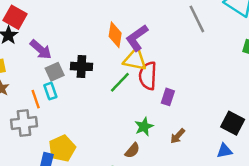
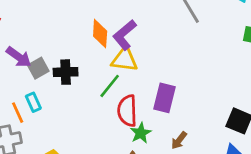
gray square: (55, 72) -> (38, 68), moved
red semicircle: (148, 76) -> (127, 111), moved
purple rectangle: (168, 97) -> (165, 98), size x1.5

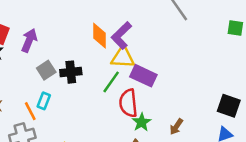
purple arrow: (19, 57) -> (29, 40), moved, turned -100
purple rectangle: (165, 98) -> (143, 76), moved, turned -75
cyan rectangle: (33, 102) -> (44, 101), turned 49

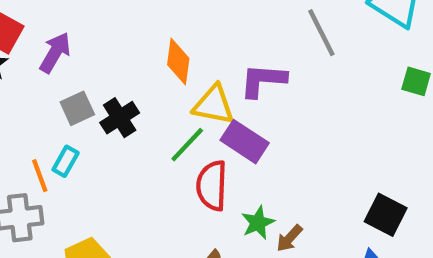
purple L-shape: (121, 35) -> (263, 80), moved, turned 40
black cross: (71, 72) -> (120, 118), turned -35
green star: (142, 122) -> (258, 223), moved

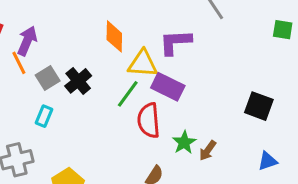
orange line: (40, 176) -> (19, 63), moved
black square: (386, 215) -> (259, 106), moved

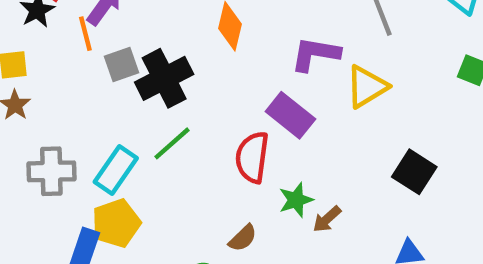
yellow triangle: (143, 64) -> (367, 87), moved, turned -48
black cross: (78, 81) -> (164, 78), size x1.4
green line: (128, 94) -> (172, 143), moved
cyan rectangle: (44, 116) -> (116, 170), moved, size x1.5

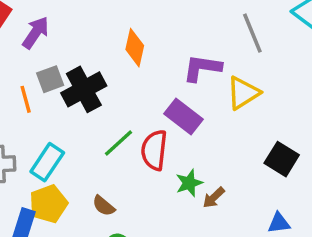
orange line: (85, 34) -> (26, 99), moved
green line: (172, 143) -> (118, 143), moved
brown semicircle: (243, 238) -> (104, 206), moved, turned 85

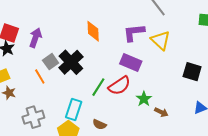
yellow triangle: (243, 93) -> (161, 40), turned -30
red semicircle: (154, 150) -> (119, 86), turned -115
cyan rectangle: (47, 162) -> (74, 109), moved
brown arrow: (214, 198) -> (161, 112), moved, turned -96

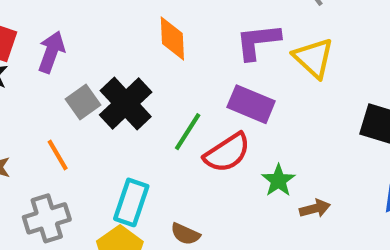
orange line: (40, 77) -> (58, 155), moved
green line: (98, 87) -> (188, 132), moved
brown arrow: (161, 112) -> (315, 208), turned -40

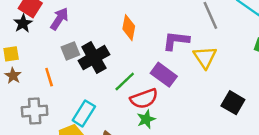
green star: (278, 180) -> (146, 119), moved

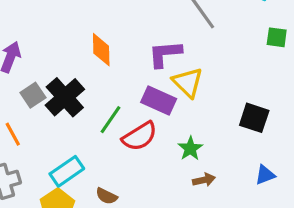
yellow triangle: (205, 57) -> (188, 82), moved
cyan rectangle: (84, 113) -> (67, 171), turned 35
green star: (146, 119) -> (190, 148), moved

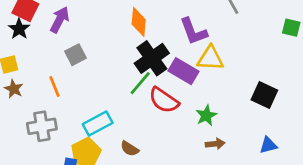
purple L-shape: (165, 54) -> (193, 31), turned -112
yellow triangle: (188, 82) -> (210, 58), turned -48
black cross: (65, 97) -> (152, 58), moved
red semicircle: (140, 136) -> (164, 100), turned 60

